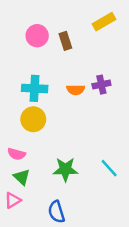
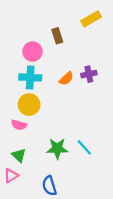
pink circle: (37, 36) -> (32, 52), moved
orange semicircle: (76, 90) -> (66, 79), turned -42
pink semicircle: (17, 154) -> (19, 125), moved
cyan line: (109, 168) -> (84, 147), moved

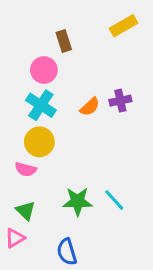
brown rectangle: (57, 36) -> (64, 41), moved
cyan cross: (30, 77) -> (41, 105), turned 30

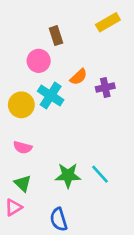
cyan cross: (41, 105) -> (51, 95), moved
orange semicircle: (90, 107) -> (79, 77), moved
yellow circle: (39, 142) -> (21, 105), moved

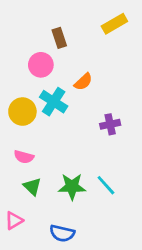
purple cross: (105, 88) -> (110, 124), moved
green triangle: (23, 183) -> (32, 187), moved
blue semicircle: (59, 219) -> (62, 233), turned -60

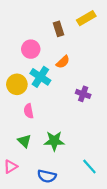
brown rectangle: (59, 38) -> (59, 29), moved
purple cross: (110, 124) -> (83, 94), turned 32
pink semicircle: (24, 157) -> (29, 111), moved, turned 64
cyan line: (106, 185) -> (89, 167), moved

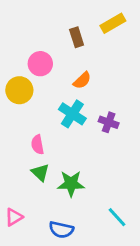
cyan cross: (40, 77) -> (72, 114), moved
yellow circle: (17, 84) -> (19, 90), moved
green triangle: (24, 141) -> (40, 172), moved

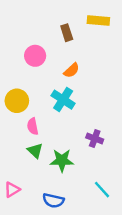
yellow rectangle: (113, 23) -> (98, 21), turned 35
yellow circle: (19, 90) -> (17, 101), moved
purple cross: (109, 122) -> (95, 138), moved

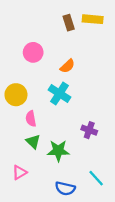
brown rectangle: (67, 33) -> (69, 23), moved
pink triangle: (12, 190) -> (19, 172), moved
blue semicircle: (53, 201) -> (65, 188), moved

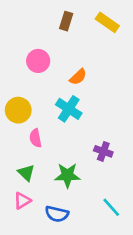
yellow rectangle: (93, 19) -> (107, 22), turned 30
brown rectangle: (69, 23) -> (66, 21), moved, turned 35
green triangle: (33, 142) -> (26, 173), moved
blue semicircle: (65, 188) -> (57, 214), moved

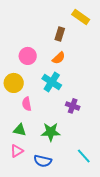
brown rectangle: (66, 21) -> (60, 34), moved
pink circle: (38, 61) -> (28, 56), moved
purple cross: (103, 151) -> (73, 106), moved
green triangle: (26, 173) -> (20, 130), turned -32

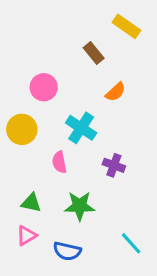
brown rectangle: (60, 34) -> (94, 53), turned -56
orange semicircle: (59, 58) -> (115, 92), moved
pink semicircle: (27, 104) -> (59, 162), moved

